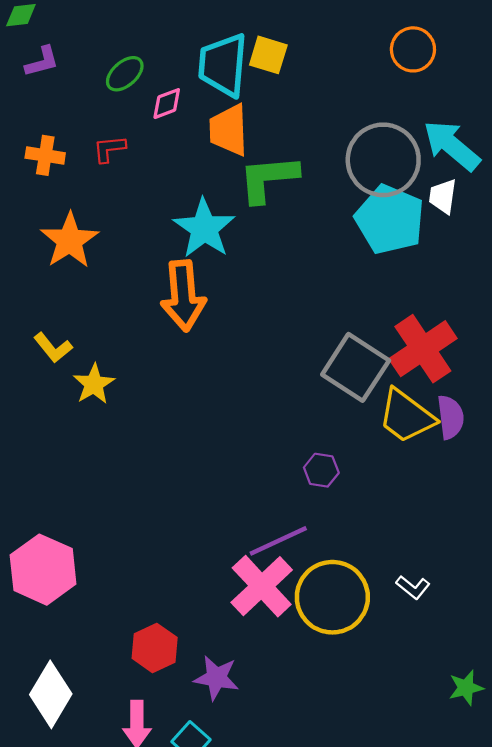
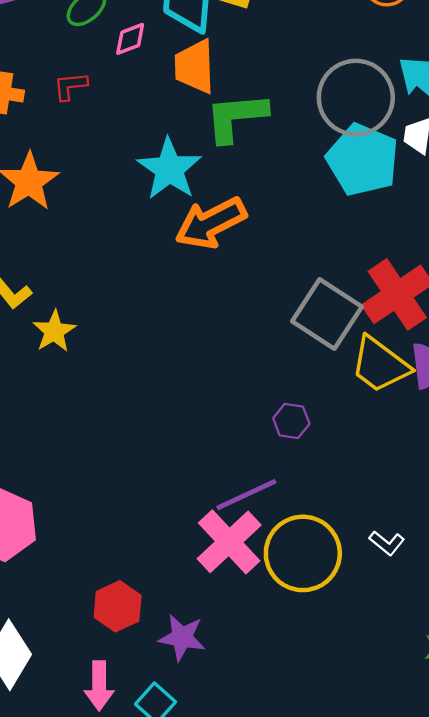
orange arrow: (183, 296) -> (211, 223), moved, turned 68

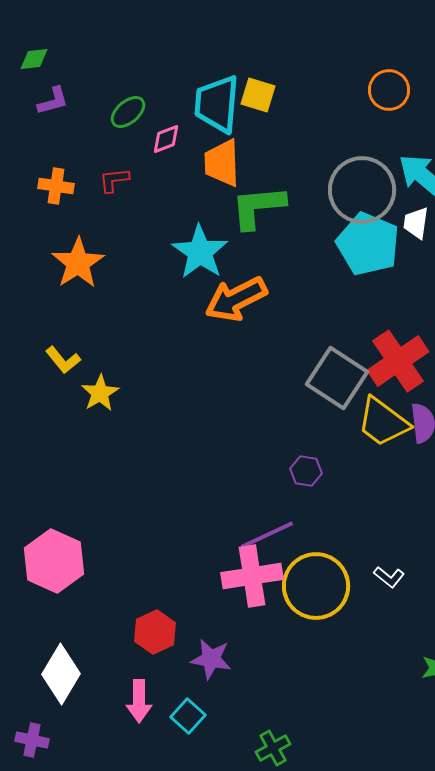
pink cross: (229, 542) -> (252, 576), turned 34

